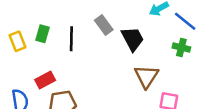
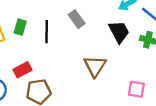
black trapezoid: (133, 39) -> (119, 32), moved
brown triangle: (146, 76) -> (95, 66), moved

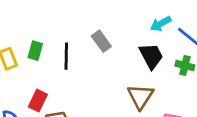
brown triangle: (95, 66) -> (140, 97), moved
red rectangle: (22, 70) -> (38, 101), turned -36

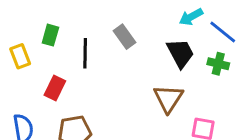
green rectangle: (35, 51) -> (50, 35), moved
red rectangle: (38, 101) -> (55, 88), moved

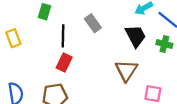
green rectangle: (50, 35) -> (45, 12), moved
red rectangle: (55, 88) -> (64, 62), moved

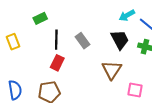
green rectangle: (45, 12) -> (40, 18), turned 48
gray rectangle: (93, 23) -> (83, 41), moved

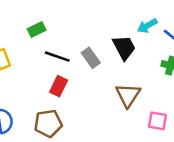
black line: (56, 40) -> (57, 57), turned -72
black trapezoid: (120, 40) -> (124, 48), moved

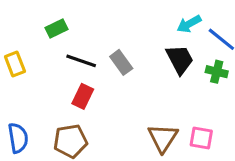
black trapezoid: (124, 48) -> (180, 59), moved
brown triangle: (128, 95) -> (163, 138), moved

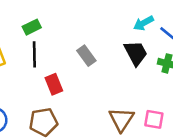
black line: (81, 61) -> (34, 54), moved, turned 70
red rectangle: (83, 96) -> (54, 84), turned -48

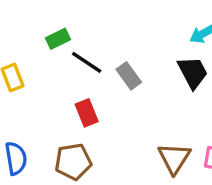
black line: (34, 54) -> (87, 62), moved, turned -55

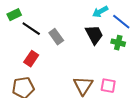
red rectangle: (87, 113) -> (31, 59), turned 56

